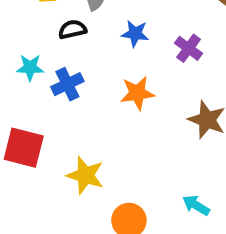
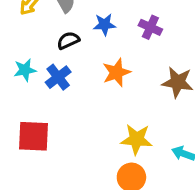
black semicircle: (72, 29) -> (68, 40), moved
yellow star: (85, 175) -> (137, 139), moved

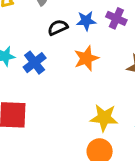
blue star: (104, 24) -> (86, 21), moved
black semicircle: (68, 40) -> (58, 27), moved

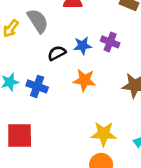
orange star: (86, 58) -> (84, 80), turned 30
blue cross: (35, 63) -> (37, 86), turned -30

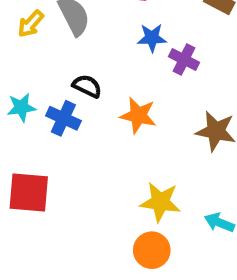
blue star: (82, 46) -> (152, 38), moved
black semicircle: (57, 53) -> (87, 86), moved, turned 48

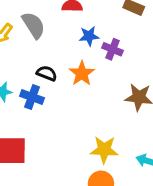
orange star: (138, 115) -> (82, 73), moved, turned 30

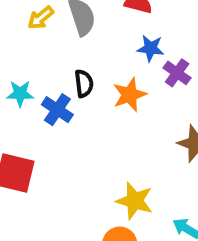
black semicircle: (47, 73) -> (84, 83), turned 48

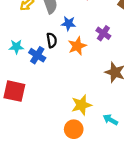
blue star: (151, 48) -> (68, 23), moved
yellow star: (135, 201) -> (81, 105), turned -30

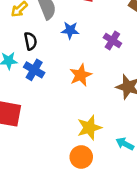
black semicircle: (52, 40) -> (31, 41), moved
orange star: (77, 46) -> (81, 75), moved

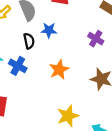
purple cross: (112, 40) -> (96, 39), moved
black semicircle: (31, 41) -> (29, 41), moved

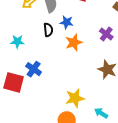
blue cross: (18, 66) -> (34, 69), moved
orange star: (59, 70) -> (74, 42), moved

